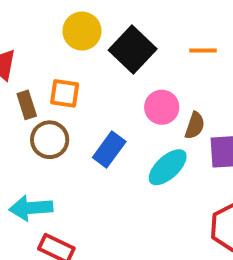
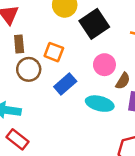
orange square: (65, 93) -> (54, 52), moved
cyan ellipse: (168, 167) -> (100, 104), turned 44

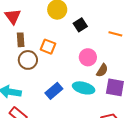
black square: (94, 24) -> (80, 25), size x0.6
blue rectangle: (65, 84) -> (54, 91), moved

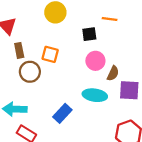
black square: (80, 25) -> (89, 34), moved, turned 32
orange line: (115, 34) -> (110, 19), moved
blue rectangle: (54, 91) -> (62, 113), moved

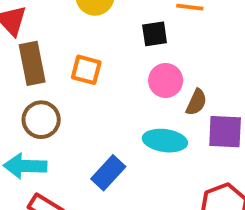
brown rectangle: (19, 50) -> (32, 63), size x1.5
brown circle: (30, 72) -> (41, 120), moved

